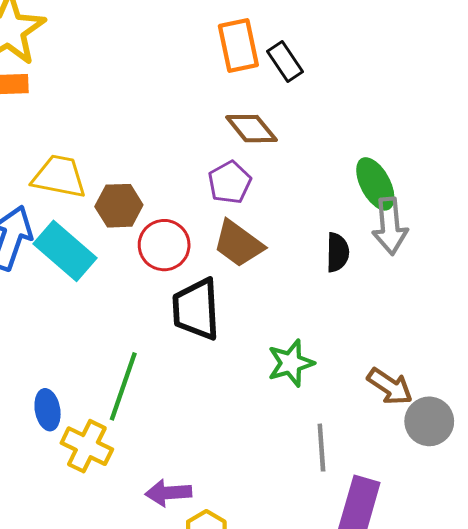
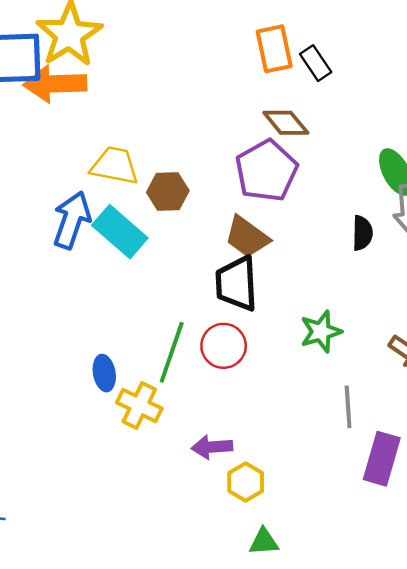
purple pentagon: (230, 182) -> (266, 171), size x1.6
brown trapezoid: (238, 244) -> (247, 237), moved
red circle: (164, 245) -> (224, 346), moved

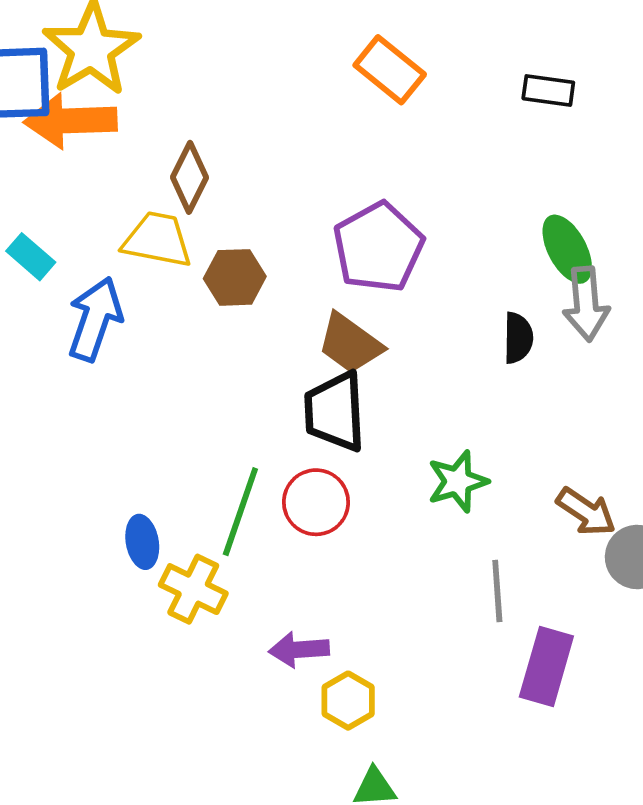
orange rectangle: (274, 49) -> (390, 70), turned -39
black rectangle: (316, 63) -> (548, 91), moved, turned -48
brown diamond: (286, 123) -> (189, 177), moved, turned 66
cyan rectangle: (120, 232) -> (31, 257), moved, size x0.6

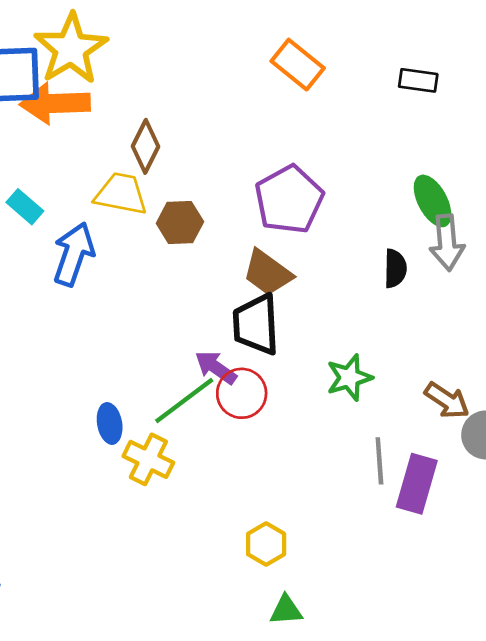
green line: (240, 512) -> (184, 401), turned 34
purple arrow: (299, 650) -> (216, 367), moved, turned 39
purple rectangle: (546, 667) -> (417, 484), moved

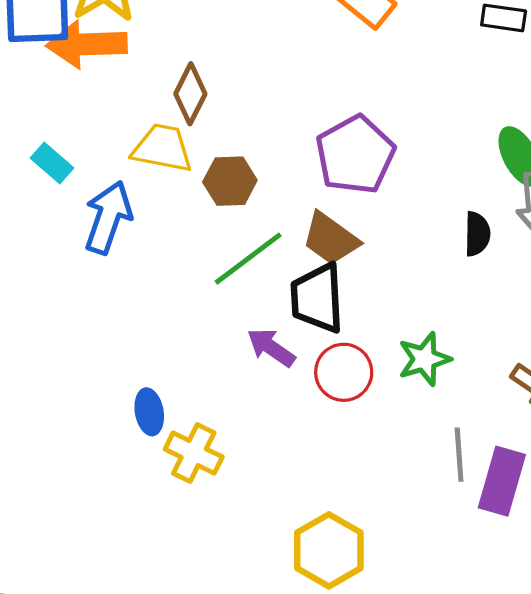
red circle: (242, 393) -> (344, 372), moved
green line: (184, 401) -> (248, 259), moved
yellow hexagon: (266, 544) -> (329, 550), size x1.5

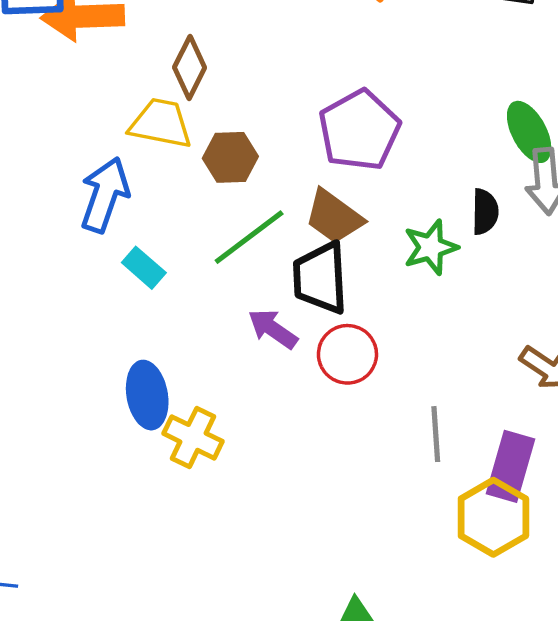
cyan rectangle: (52, 163) -> (144, 268), moved
green star: (424, 359) -> (431, 247), moved
blue ellipse: (149, 412) -> (147, 395), size x1.4
gray line: (459, 455) -> (436, 434), moved
yellow hexagon: (329, 550) -> (493, 517), moved

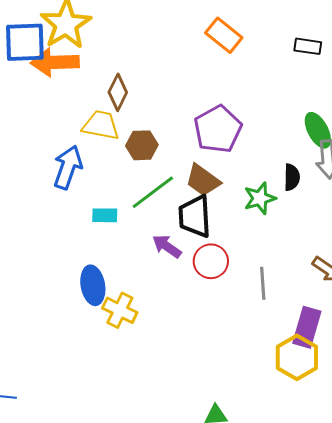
cyan rectangle: (144, 268) -> (105, 215), moved, turned -40
gray line: (436, 434) -> (263, 283), moved

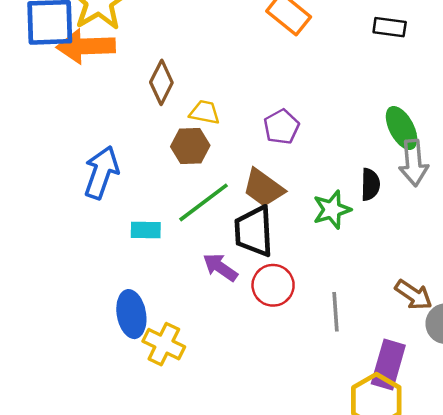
yellow trapezoid: (101, 125) -> (205, 112), moved, size x0.7
purple pentagon: (218, 129) -> (281, 127), size x0.6

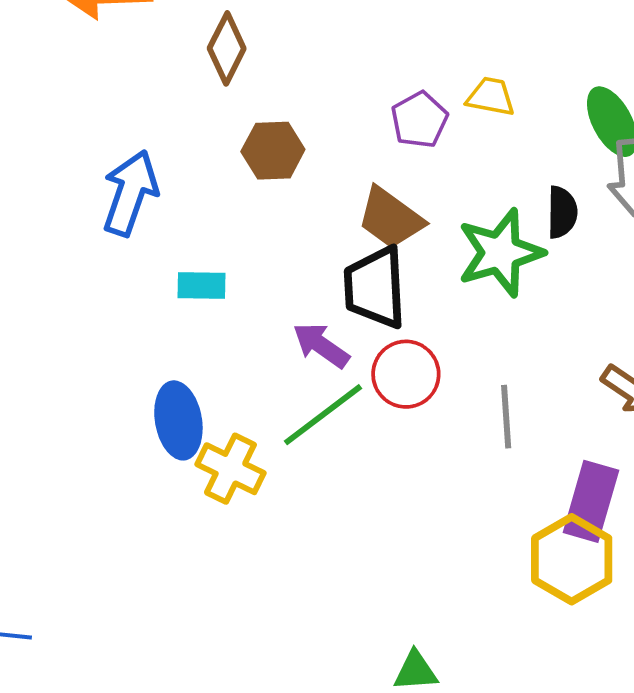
yellow trapezoid: (205, 112) -> (491, 97), moved
green line: (203, 202) -> (323, 415), moved
green star: (332, 210) -> (500, 253), size x1.4

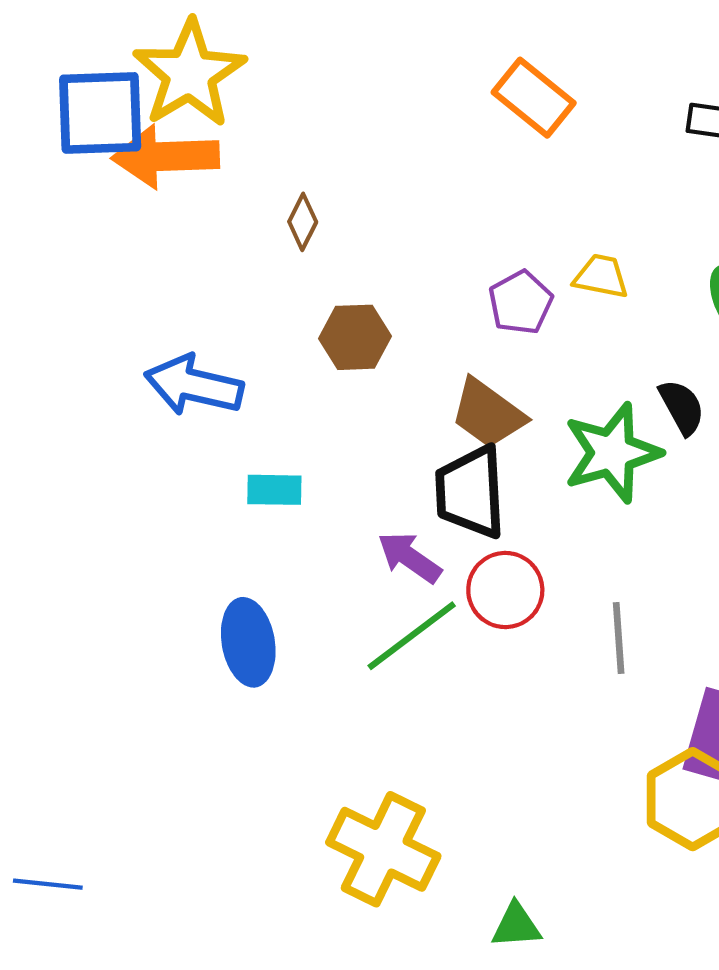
brown diamond: (227, 48) -> (303, 222), size x0.7
blue arrow: (130, 193) -> (194, 385), turned -96
black semicircle: (562, 212) -> (682, 407), turned -30
yellow cross: (230, 469) -> (383, 849), moved, size x1.4

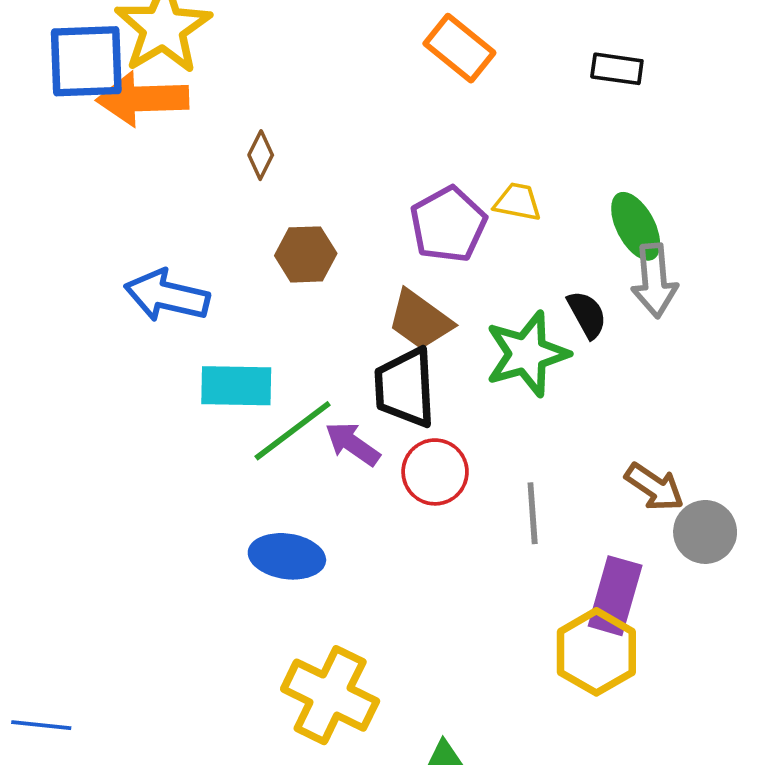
purple pentagon: (521, 302) -> (448, 224), size x1.4
cyan rectangle: (274, 490) -> (236, 386), size x1.5
green line: (412, 636) -> (293, 431), moved
blue ellipse: (248, 642) -> (287, 556), moved, turned -72

